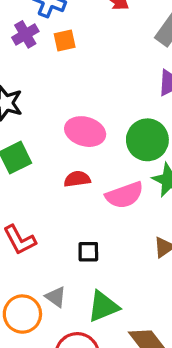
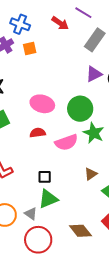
gray triangle: (56, 297) -> (31, 214), moved
green triangle: (103, 306) -> (48, 199), moved

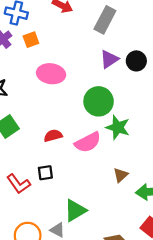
pink ellipse: (42, 104) -> (51, 74), moved
black square: (45, 177) -> (45, 173), moved

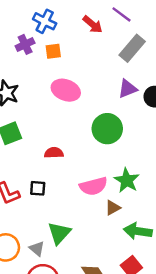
green star: (118, 127) -> (127, 180), moved
pink semicircle: (88, 142) -> (93, 186), moved
green triangle: (75, 210) -> (59, 233), turned -30

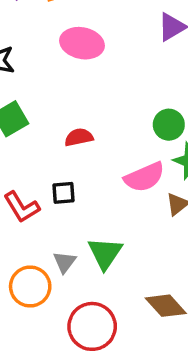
green circle: (107, 129) -> (169, 125), moved, size x0.7
gray triangle: (37, 249) -> (65, 262), moved, turned 35

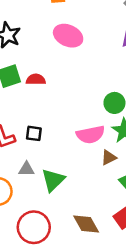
red semicircle: (79, 137) -> (36, 79), moved
gray triangle: (65, 262) -> (26, 169), moved, turned 42

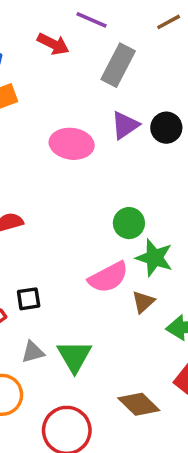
pink ellipse: (68, 36) -> (72, 144), moved

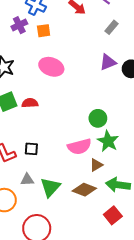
gray rectangle: (118, 65) -> (111, 27), size x0.6
pink ellipse: (72, 144) -> (51, 67), moved
brown diamond: (139, 404) -> (84, 190), moved, turned -35

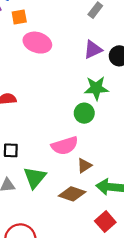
pink ellipse: (51, 67) -> (37, 43), moved
green star: (108, 141) -> (96, 88), moved, turned -30
green triangle: (50, 187) -> (35, 178), moved

